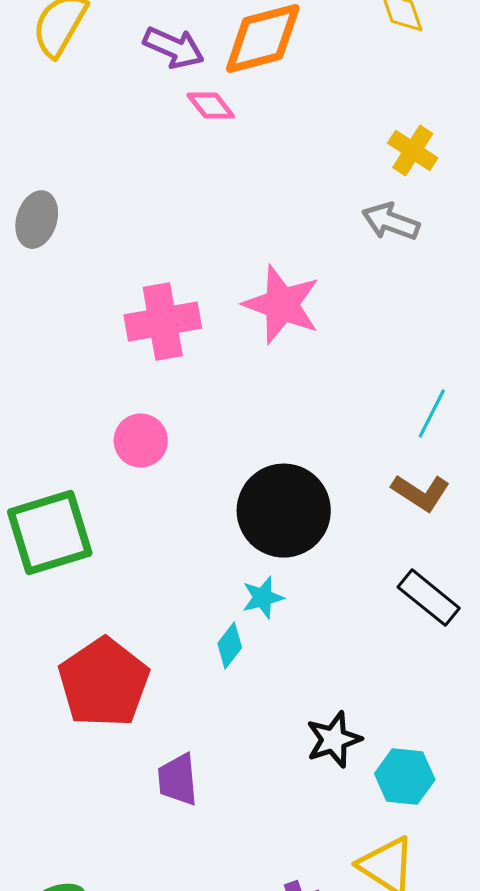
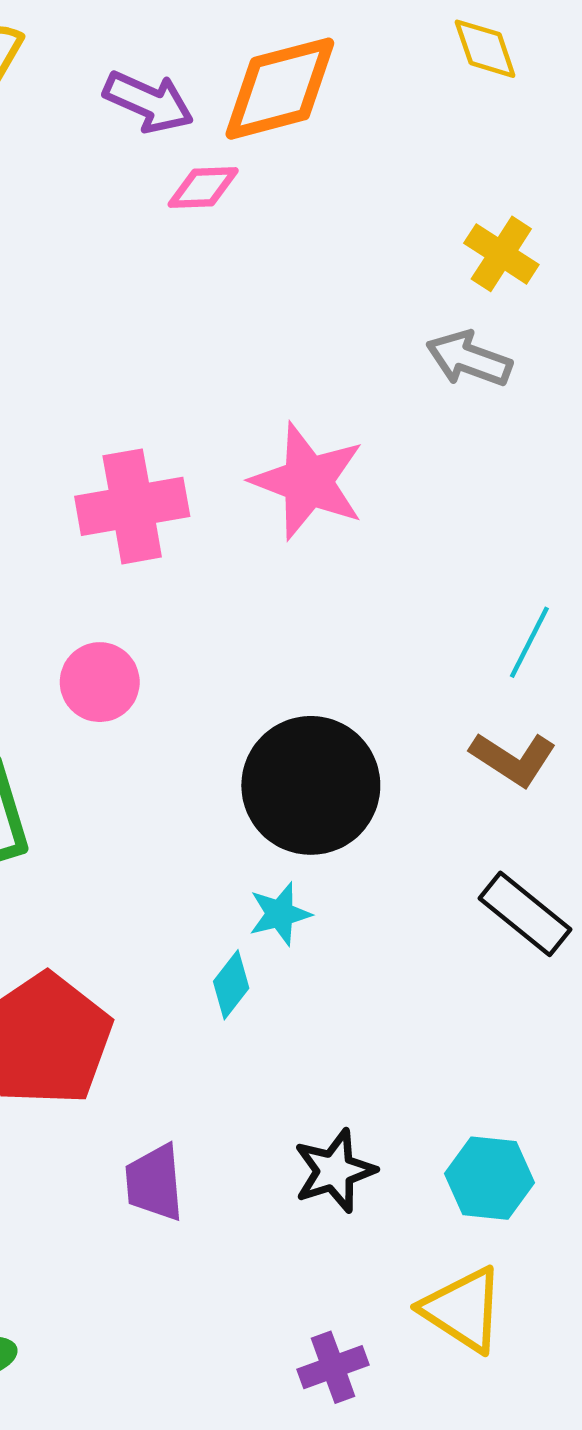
pink diamond: (211, 106) -> (203, 187), turned -54
black star: (334, 740) -> (334, 1171), moved

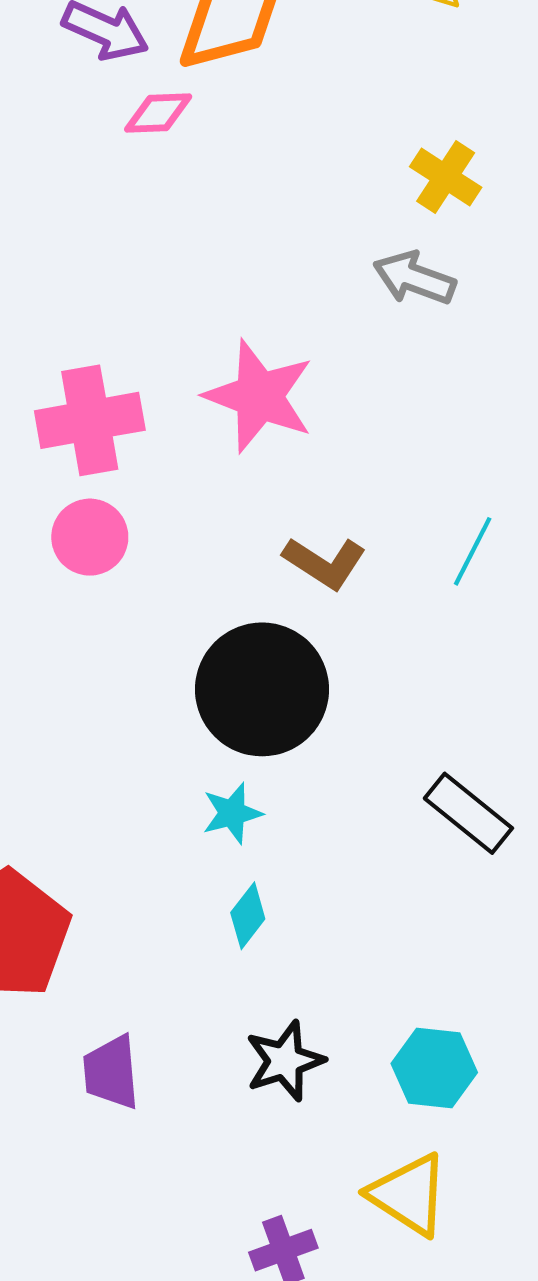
pink circle: (100, 682) -> (90, 537), moved
brown L-shape: (513, 759) -> (325, 563), moved
cyan diamond: (231, 985) -> (248, 916), moved

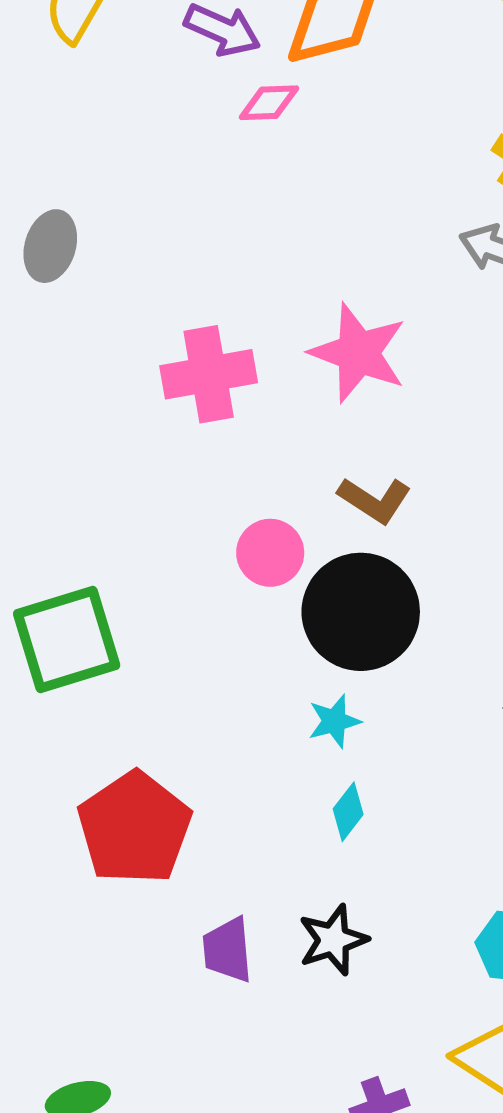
pink circle: (90, 537) -> (270, 553), moved
brown L-shape: (325, 563) -> (375, 500), moved
black star: (285, 1061) -> (333, 940), moved

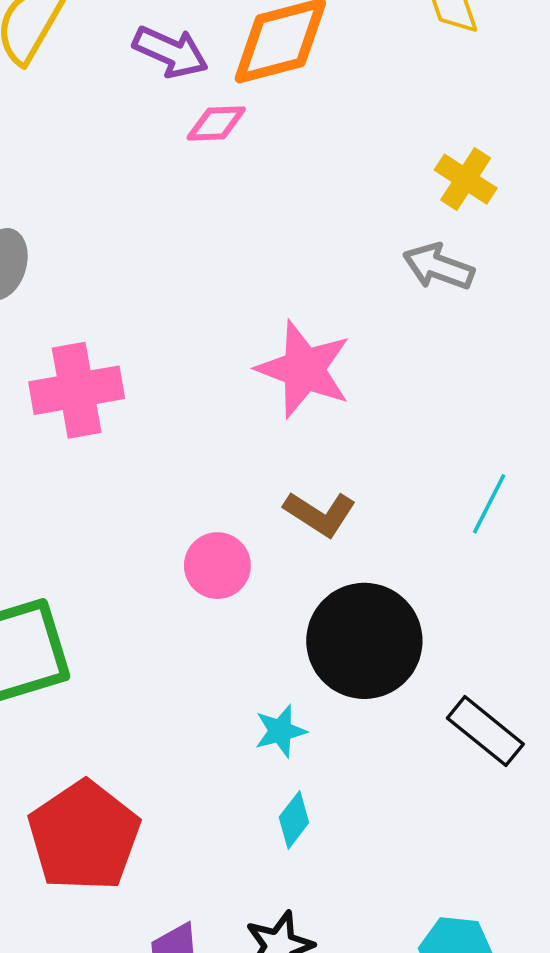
pink cross: (209, 374) -> (77, 390), moved
black circle: (361, 612) -> (364, 641), moved

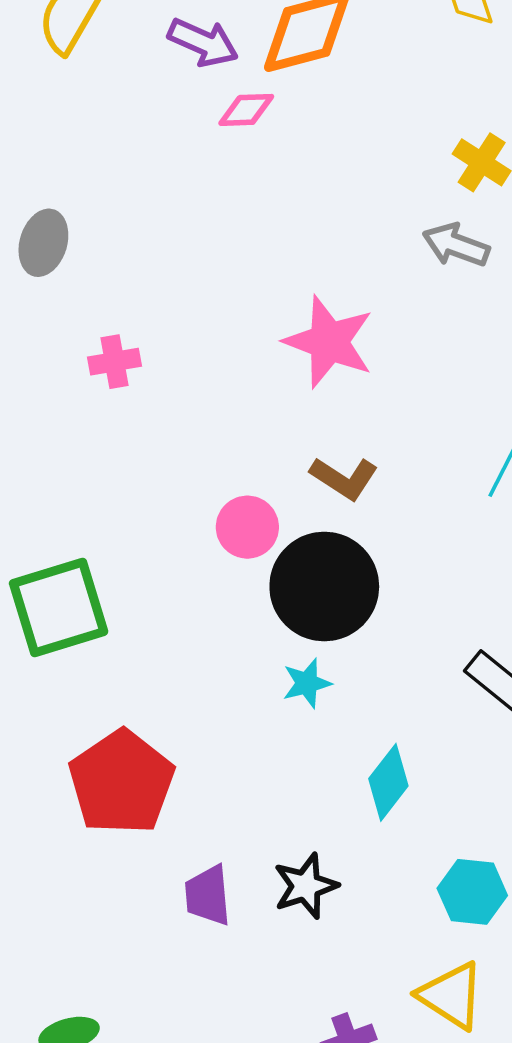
pink cross: (77, 390) -> (115, 362), size x0.6
black circle: (364, 641) -> (324, 587), moved
cyan diamond: (294, 820) -> (388, 782), moved, size x1.4

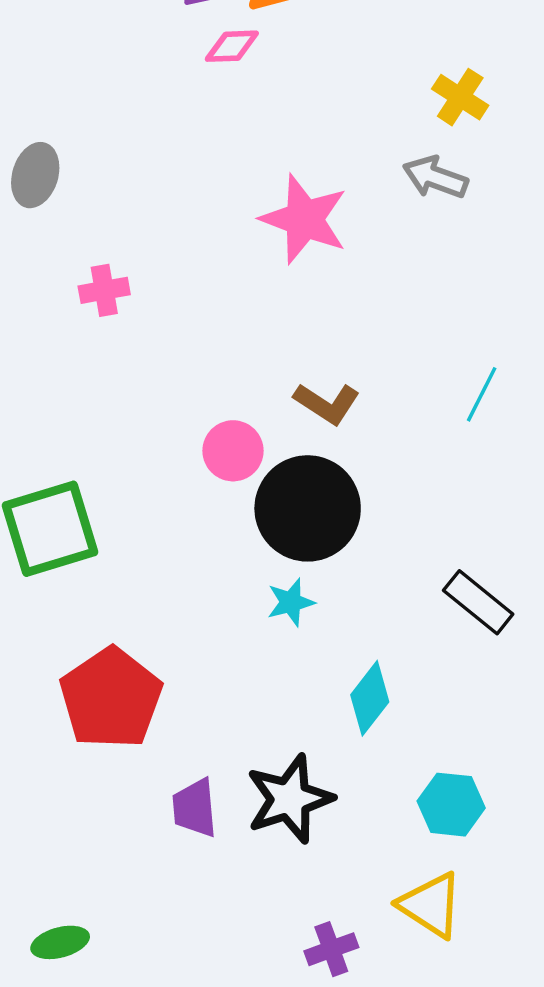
pink star: (329, 342) -> (304, 219), moved
black star: (306, 886) -> (290, 799), size x1.4

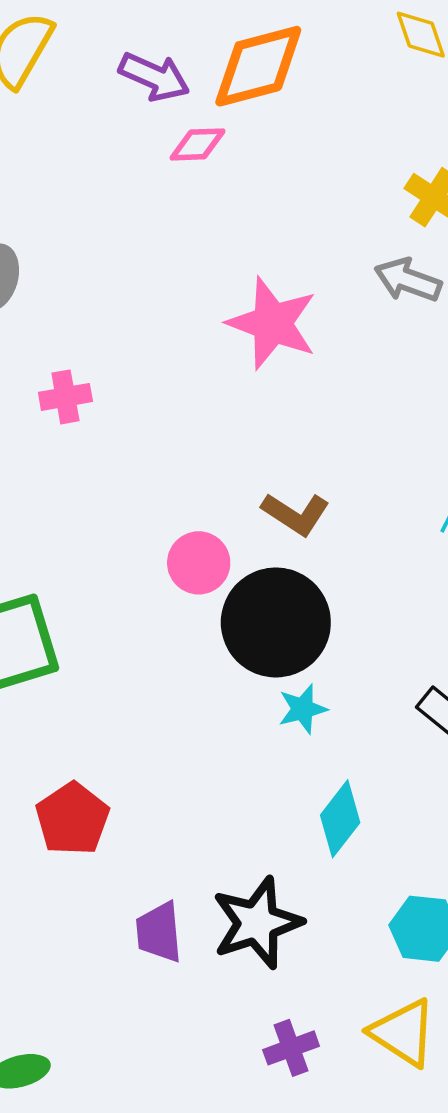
cyan star: (291, 602) -> (303, 709), moved
red pentagon: (111, 698) -> (72, 819), size x0.7
purple cross: (331, 949) -> (291, 1048), moved

